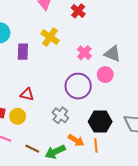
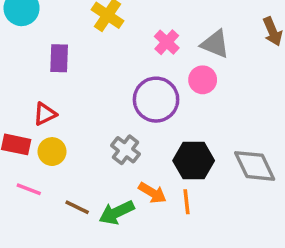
purple rectangle: (23, 52) -> (59, 58), moved
red triangle: (27, 94) -> (45, 114), moved, turned -40

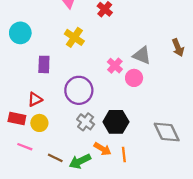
pink cross: (167, 42) -> (115, 66), moved
purple circle: (156, 100) -> (79, 90), moved
black hexagon: (194, 161) -> (116, 122), moved

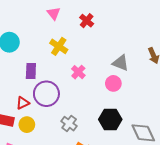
pink cross: (115, 66) -> (78, 72), moved
purple circle: (79, 90) -> (46, 94), moved
black hexagon: (116, 122) -> (110, 119), moved

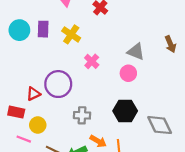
purple rectangle: (31, 71) -> (43, 29), moved
gray cross: (69, 124) -> (82, 115), turned -35
yellow circle: (27, 125) -> (38, 125), moved

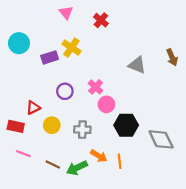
purple rectangle: (43, 29) -> (50, 57), moved, turned 70
pink cross: (92, 61) -> (96, 87), moved
pink circle: (128, 73) -> (106, 104), moved
purple circle: (58, 84) -> (65, 91), moved, size x0.6
yellow circle: (38, 125) -> (52, 125), moved

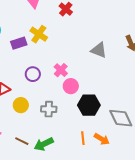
orange arrow: (99, 156) -> (102, 139), moved

